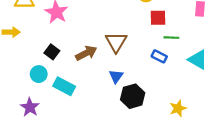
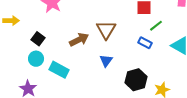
green line: (171, 38) -> (156, 26), turned -40
black square: (52, 52) -> (38, 39), moved
black hexagon: (133, 96) -> (136, 80), moved

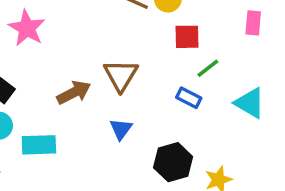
cyan rectangle: (59, 70) -> (39, 145), turned -30

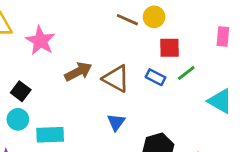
brown triangle: (121, 75) -> (116, 79), turned -32
brown arrow: (74, 93) -> (78, 72), moved
blue rectangle: (189, 98) -> (155, 77), moved

